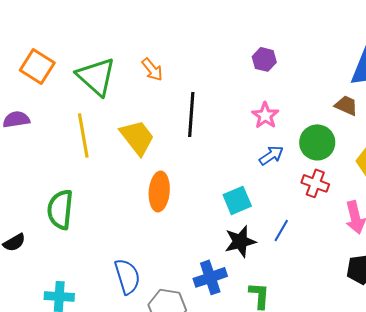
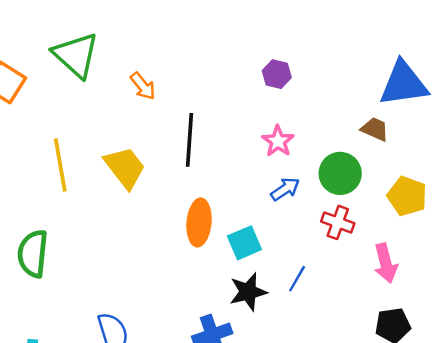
green triangle: (96, 76) -> (76, 55), moved
orange ellipse: (159, 191) -> (199, 222), moved

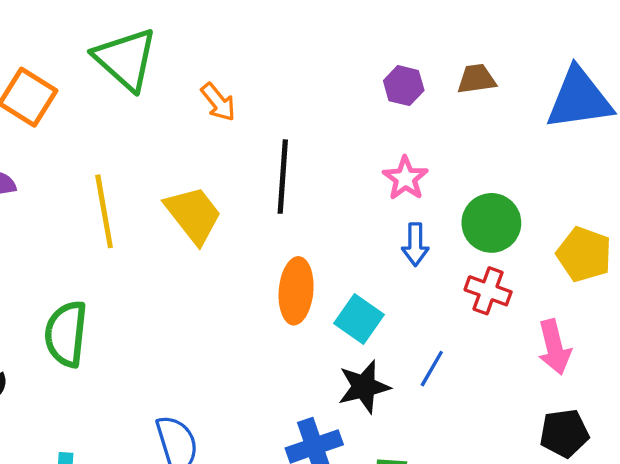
brown trapezoid: (375, 129) -> (477, 79), moved, turned -32
blue arrow: (285, 189) -> (415, 244), turned 124
cyan square: (244, 243) -> (359, 319), turned -32

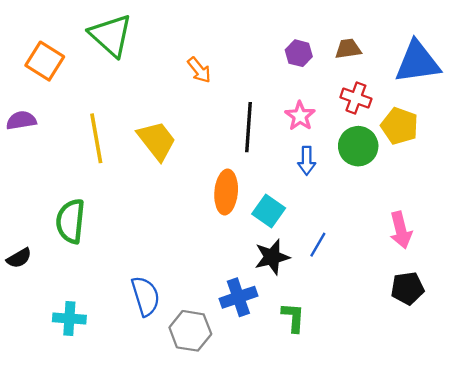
orange arrow: (218, 102) -> (199, 70), moved
black line: (283, 177) -> (248, 127), moved
yellow pentagon: (584, 254) -> (400, 126), moved
red cross: (488, 291) -> (356, 98), moved

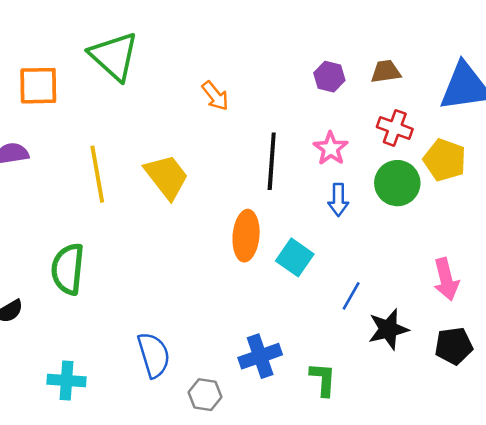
orange square: (45, 61) -> (38, 86), turned -33
black star: (272, 257) -> (388, 329), moved
gray hexagon: (190, 331) -> (205, 395), size x0.7

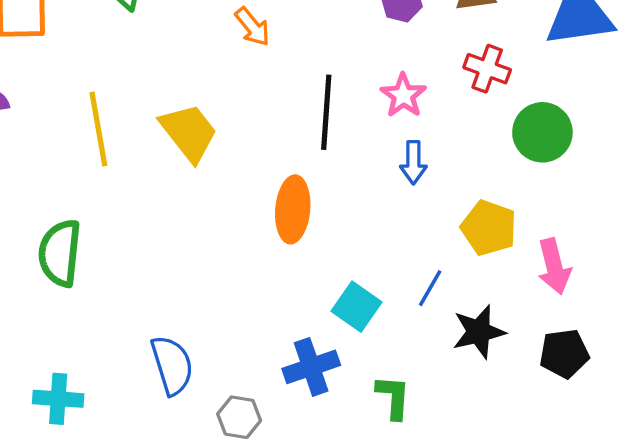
yellow pentagon: (445, 160) -> (489, 228), moved
green circle: (397, 183) -> (542, 132), moved
cyan square: (295, 257) -> (356, 307), moved

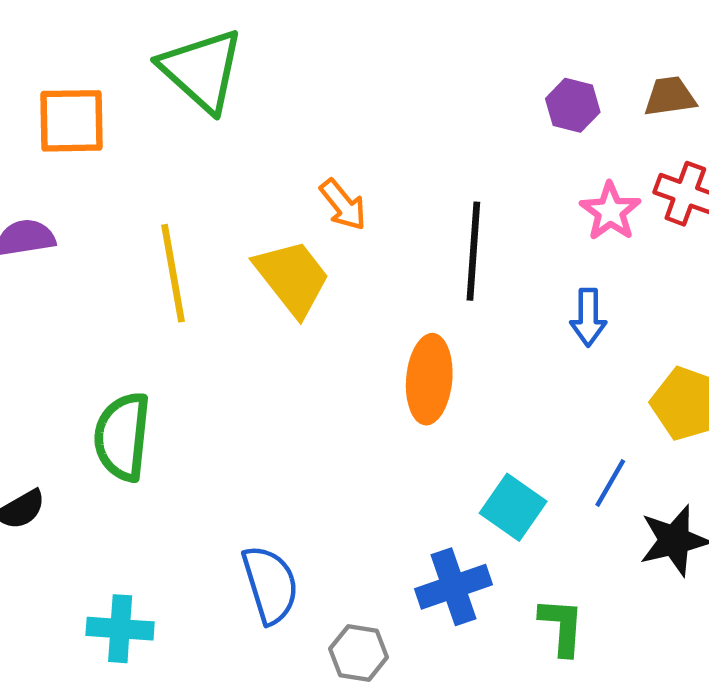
orange arrow: (253, 27) -> (343, 205), moved
pink star: (403, 95) -> (610, 211), moved

